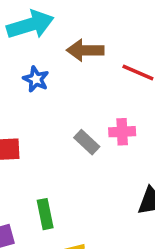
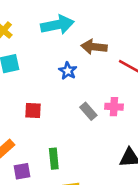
blue star: (36, 79) -> (68, 71), moved

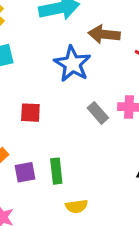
blue star: (68, 71) -> (72, 64), size x1.6
purple square: (22, 171) -> (25, 172), moved

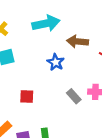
blue star: (72, 64) -> (56, 62), size x0.7

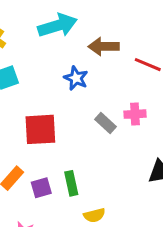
red square: (27, 96) -> (40, 129), size x1.6

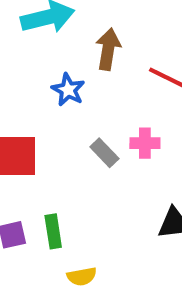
brown arrow: (104, 46) -> (108, 49), turned 96

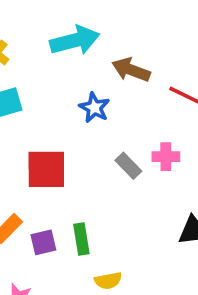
brown arrow: (108, 49) -> (131, 70), turned -78

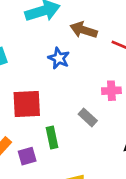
gray rectangle: (128, 166) -> (88, 117), moved
green rectangle: (81, 239) -> (52, 138), moved

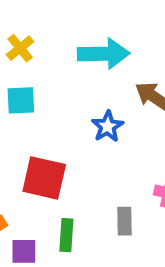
gray rectangle: (88, 117) -> (124, 221), turned 30

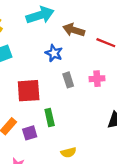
gray rectangle: (124, 221) -> (68, 80), moved

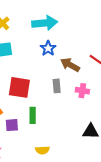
brown arrow: (74, 30) -> (70, 65), moved
blue star: (54, 53) -> (48, 48), moved

